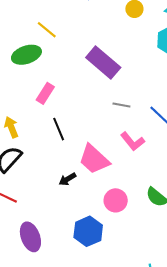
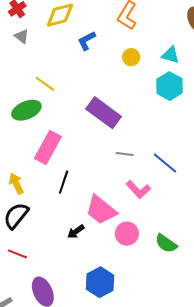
pink rectangle: (45, 93) -> (48, 147), size x1.5
black line: (59, 129) -> (64, 182), turned 45
pink circle: (116, 200) -> (127, 234), moved

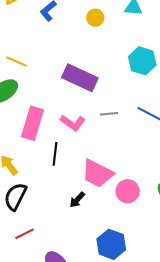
cyan hexagon: (169, 86) -> (142, 61), moved
pink L-shape: (138, 189) -> (73, 123), moved
red line: (17, 254) -> (25, 234), turned -36

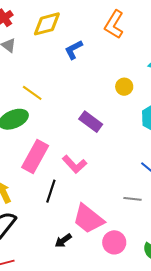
yellow circle: (95, 18) -> (124, 87), moved
purple rectangle: (80, 78) -> (91, 122), size x0.7
gray line: (109, 114) -> (132, 199), moved

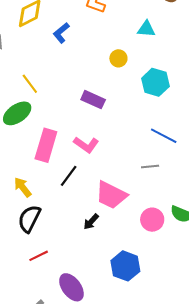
yellow line: (32, 93) -> (30, 84), turned 30
black line: (51, 191) -> (69, 176), turned 30
pink circle: (114, 242) -> (152, 220), moved

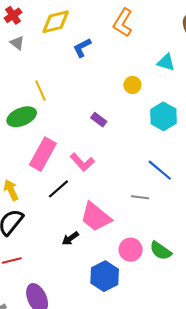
purple rectangle: (93, 100) -> (99, 120), size x0.7
blue hexagon: (125, 266) -> (105, 276), moved

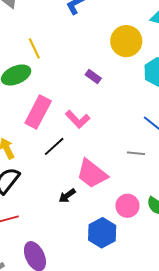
yellow circle: (132, 85) -> (126, 41), size x1.8

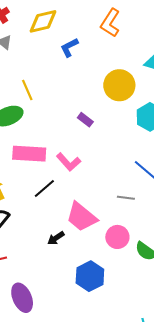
pink rectangle: (38, 112) -> (29, 154), turned 64
pink circle: (127, 206) -> (117, 237), moved

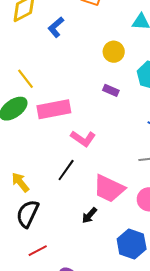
yellow circle: (119, 85) -> (114, 52), size x0.7
purple rectangle: (85, 120) -> (111, 90), moved
pink rectangle: (29, 154) -> (54, 109), moved

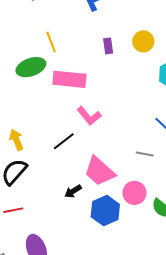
purple rectangle: (111, 90) -> (108, 46), moved, turned 42
blue hexagon: (132, 244) -> (105, 211), moved

